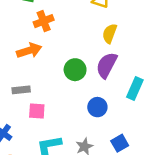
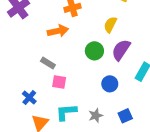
yellow semicircle: (110, 33) -> (110, 25), moved
gray rectangle: (21, 90) -> (48, 63), turned 32

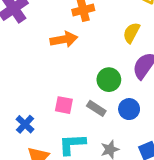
green circle: (94, 51) -> (109, 80), moved
gray rectangle: (48, 63) -> (96, 108), moved

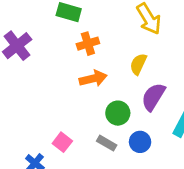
orange arrow: (64, 39) -> (93, 79), moved
pink square: (64, 105) -> (62, 142), moved, turned 30

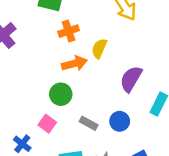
yellow semicircle: (138, 64) -> (99, 48), moved
green circle: (118, 113) -> (61, 94), moved

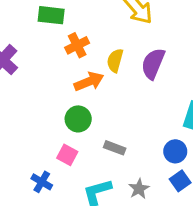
purple semicircle: (131, 79) -> (153, 64), moved
blue circle: (120, 121) -> (175, 151), moved

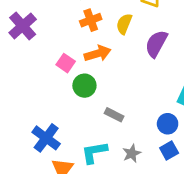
yellow semicircle: (115, 60) -> (124, 24), moved
pink square: (67, 155) -> (66, 63), moved
blue cross: (42, 182) -> (46, 138), size x1.5

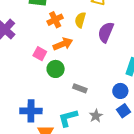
blue cross: (46, 138) -> (31, 111), turned -30

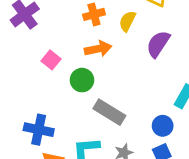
pink square: (40, 54) -> (51, 60), moved
gray rectangle: (80, 88) -> (109, 112), size x1.6

